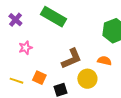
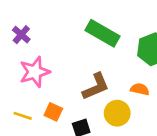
green rectangle: (53, 17) -> (103, 33), moved
pink star: (25, 48) -> (35, 72), size x1.6

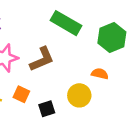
brown L-shape: (96, 87) -> (42, 59), moved

